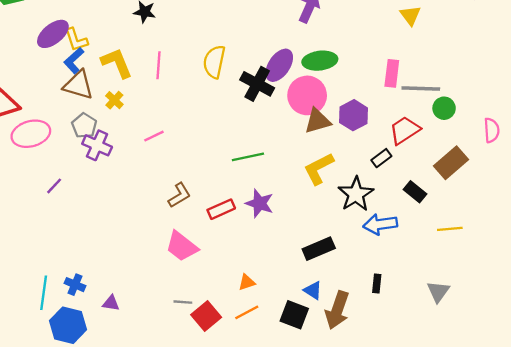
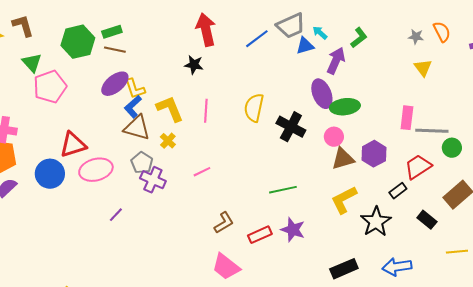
purple ellipse: (279, 65) -> (322, 94), moved, turned -56
pink circle: (307, 95) -> (334, 137), size x0.6
blue arrow: (380, 224) -> (397, 267), moved

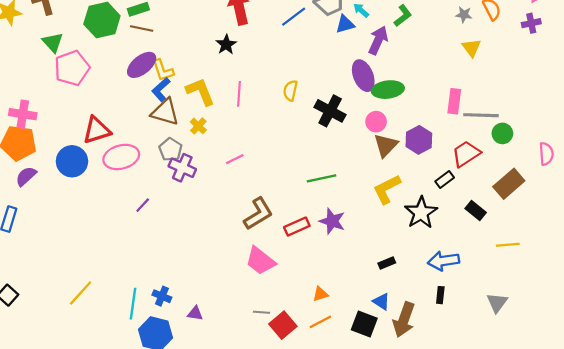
black star: (194, 65) -> (226, 45), turned 30
yellow semicircle: (254, 108) -> (290, 91), size x0.7
brown triangle: (343, 159) -> (386, 145), turned -30
brown L-shape: (224, 223) -> (258, 214), size x1.4
black rectangle: (344, 269) -> (387, 263), size x0.6

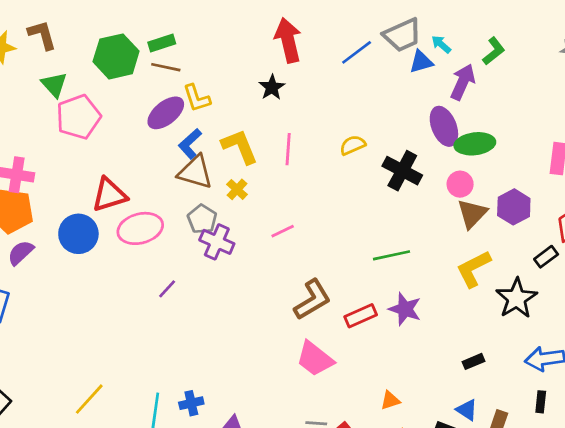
yellow L-shape: (163, 70) -> (197, 98), moved
yellow semicircle: (290, 91) -> (353, 145), turned 54
blue cross: (162, 296) -> (191, 403), turned -36

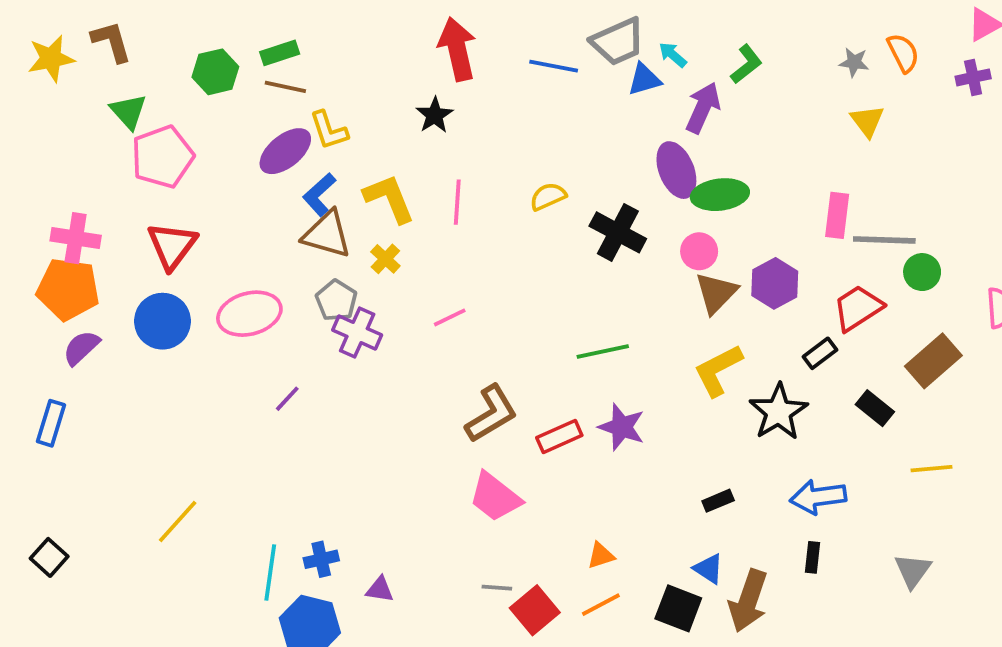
blue line: (357, 52) -> (554, 66), turned 48
green hexagon: (116, 56) -> (215, 72), size x0.7
red triangle: (109, 195) -> (172, 246), moved, turned -36
yellow line: (89, 399) -> (178, 521), moved

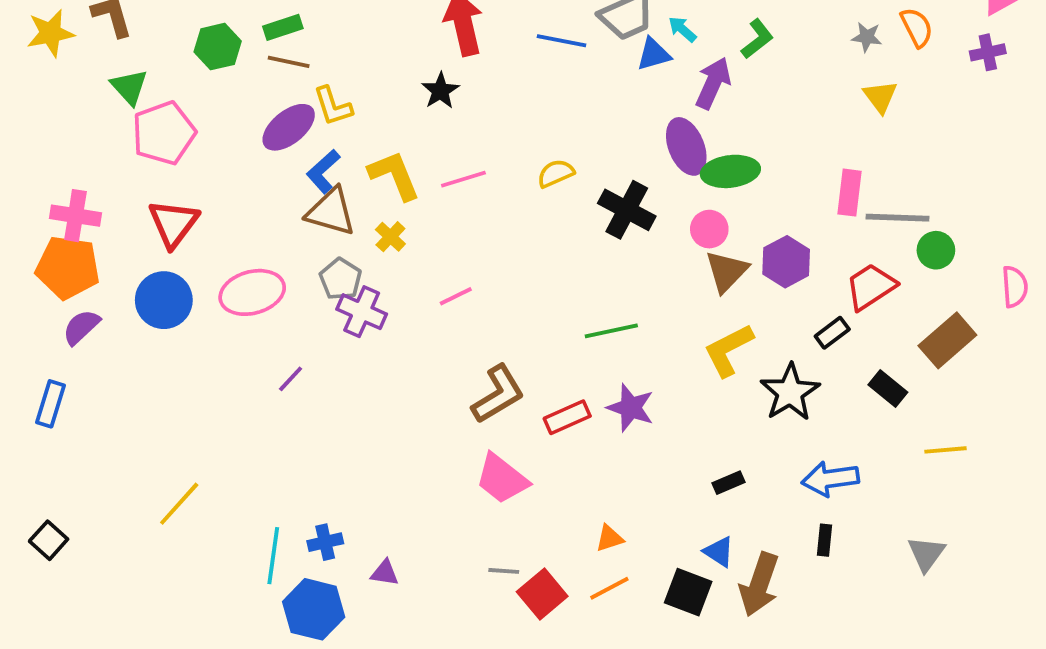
pink line: (457, 202) -> (463, 179), turned 69

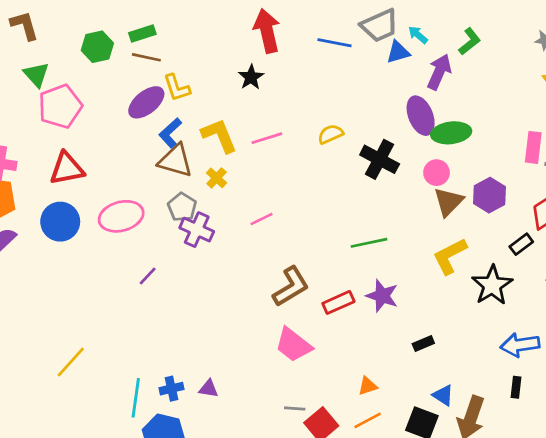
red triangle: (173, 223) -> (67, 169), turned 42
black rectangle: (728, 483) -> (423, 344), moved
purple triangle: (385, 573) -> (209, 389), moved

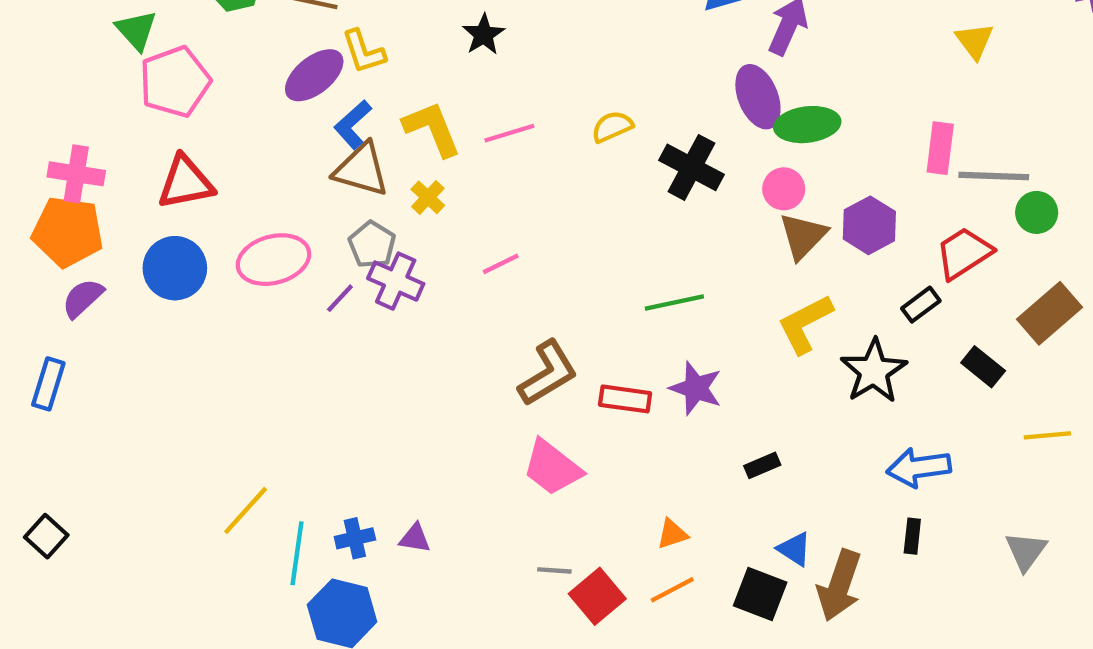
purple line: (148, 276) -> (340, 298), moved
red rectangle: (338, 302) -> (625, 399), turned 32
yellow line: (71, 362) -> (246, 510), moved

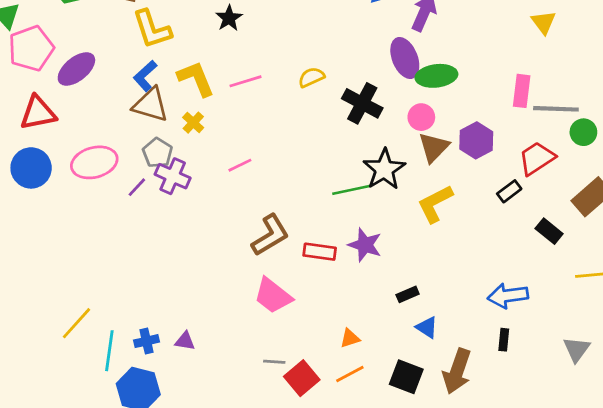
yellow L-shape: (364, 52) -> (152, 29), size x1.4
purple ellipse: (314, 75) -> (76, 69), moved
black star: (874, 371) -> (384, 169), moved
blue triangle: (794, 549) -> (427, 327), moved

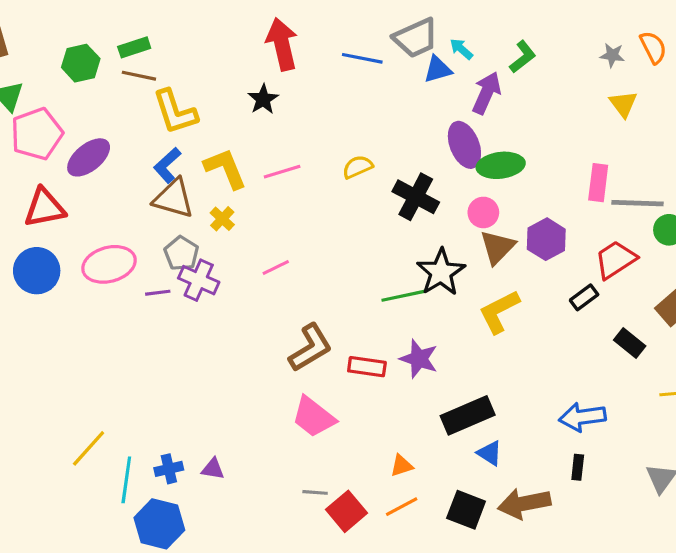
purple line: (137, 187) -> (158, 293), turned 40
black rectangle: (408, 294) -> (468, 415), size x2.0
brown arrow: (457, 371) -> (524, 503), turned 60

